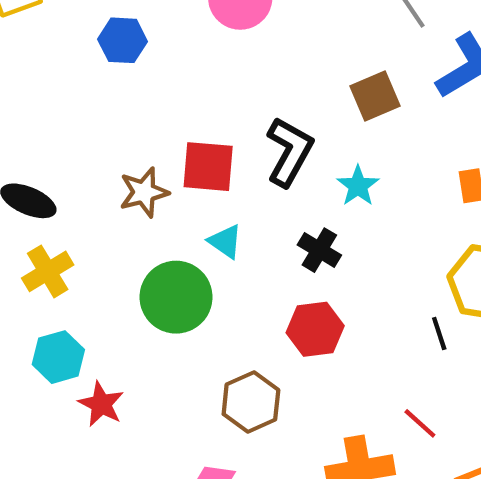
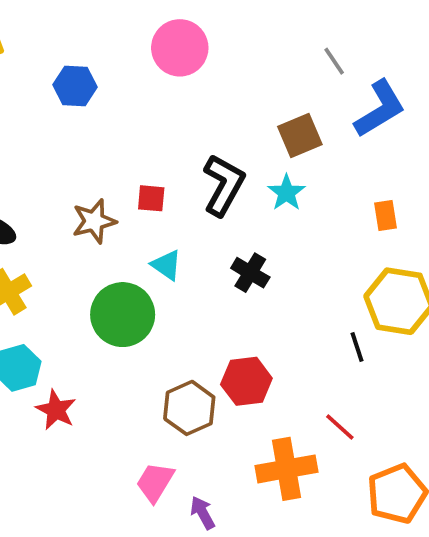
red square: (208, 167) -> (151, 198), size x0.6
cyan star: (358, 186) -> (286, 193), moved
red hexagon: (315, 329) -> (246, 381), moved

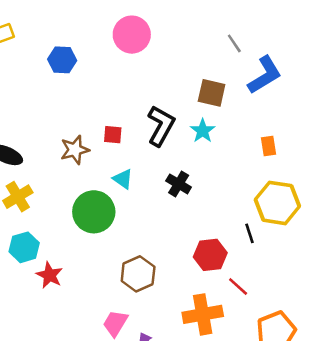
brown square: (300, 135) -> (212, 93), turned 36
red hexagon: (246, 381) -> (210, 255), moved

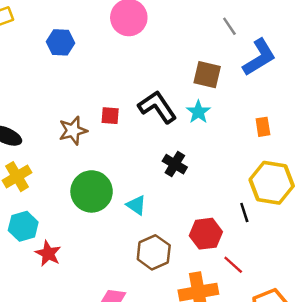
black L-shape: (161, 126) -> (157, 107), turned -63
cyan triangle: (123, 179) -> (136, 205), moved
brown hexagon: (138, 274) -> (154, 252), moved

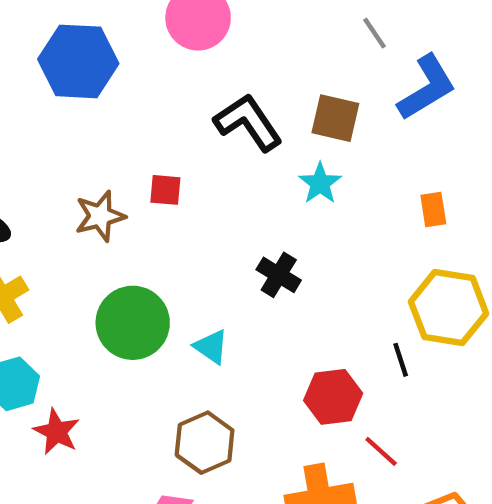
blue hexagon: (60, 42) -> (78, 61), size x1.6
black L-shape: (157, 107) -> (248, 122), moved
brown hexagon: (154, 252) -> (205, 443), moved

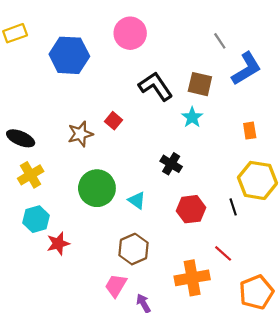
red square: (165, 190) -> (114, 121), turned 35
red hexagon: (333, 397) -> (191, 209), moved
red star: (56, 432) -> (58, 244), turned 30

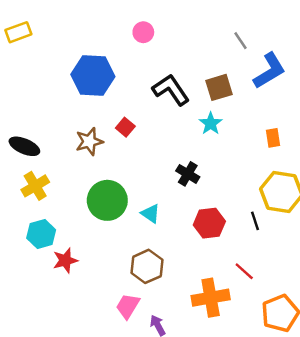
pink circle: (130, 33) -> (143, 32), size x0.6
blue hexagon: (69, 55) -> (93, 75), moved
brown square: (200, 84) -> (219, 87), turned -30

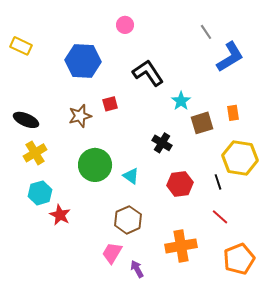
yellow rectangle: (18, 32) -> (21, 46), moved, turned 45
brown square: (219, 87) -> (202, 123), moved
red square: (125, 127) -> (110, 104), turned 35
red star: (65, 260) -> (60, 215), turned -30
red line: (244, 271) -> (220, 217), moved

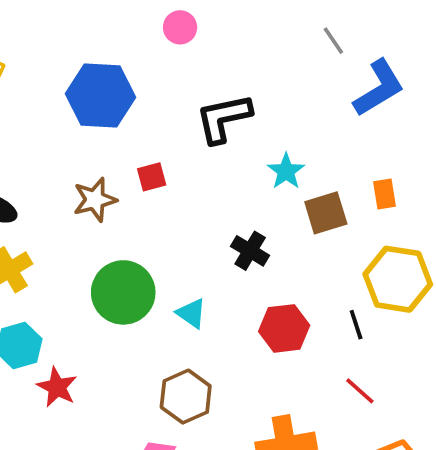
black L-shape: (148, 73) -> (224, 118), turned -68

